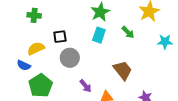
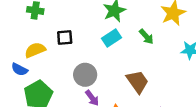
cyan rectangle: (99, 35) -> (111, 38), turned 35
gray circle: (70, 58) -> (85, 75), moved

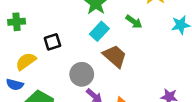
brown trapezoid: (138, 82) -> (115, 56), moved

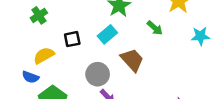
green cross: (17, 22) -> (39, 15), turned -35
cyan rectangle: (99, 31) -> (107, 34), moved

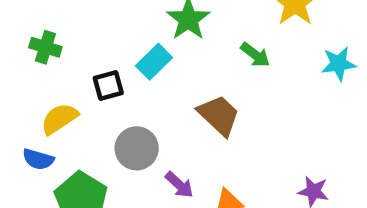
green cross: (39, 15) -> (45, 47), turned -35
cyan rectangle: (107, 34) -> (154, 62), moved
gray circle: (98, 74) -> (137, 148), moved

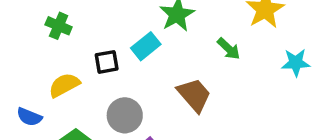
blue semicircle: (38, 159) -> (29, 117), moved

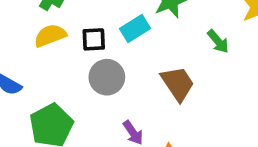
yellow semicircle: (64, 85) -> (50, 36), moved
gray circle: (125, 115) -> (107, 77), moved

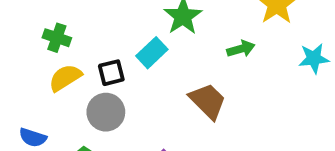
green arrow: (218, 41) -> (241, 49), turned -55
gray circle: (107, 77) -> (106, 112), moved

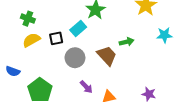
green arrow: (241, 49) -> (127, 42), moved
gray circle: (106, 112) -> (75, 58), moved

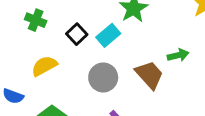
black square: (56, 38) -> (77, 34), moved, turned -32
yellow semicircle: (31, 40) -> (44, 66), moved

